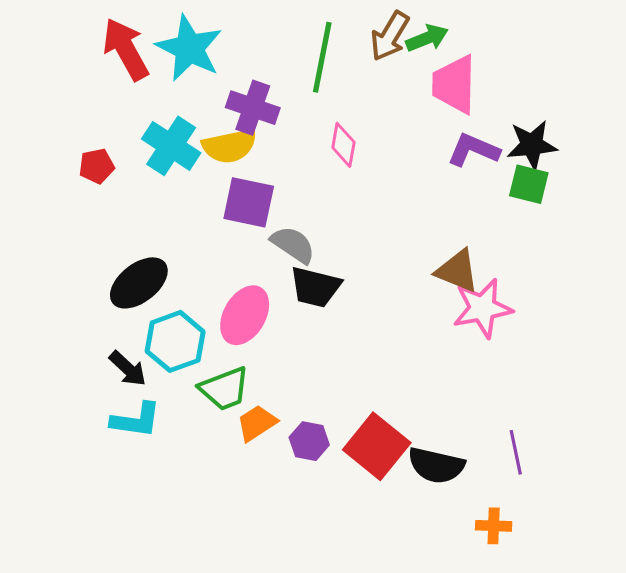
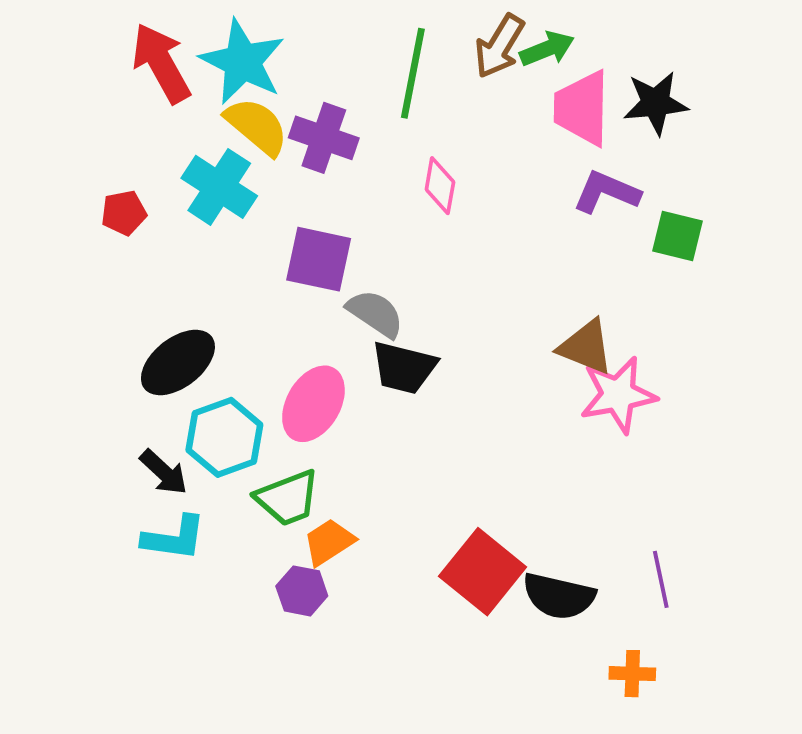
black star: (532, 145) -> (656, 103), moved
yellow semicircle: (230, 146) -> (257, 126), moved, turned -128
purple hexagon: (309, 441) -> (302, 591), moved

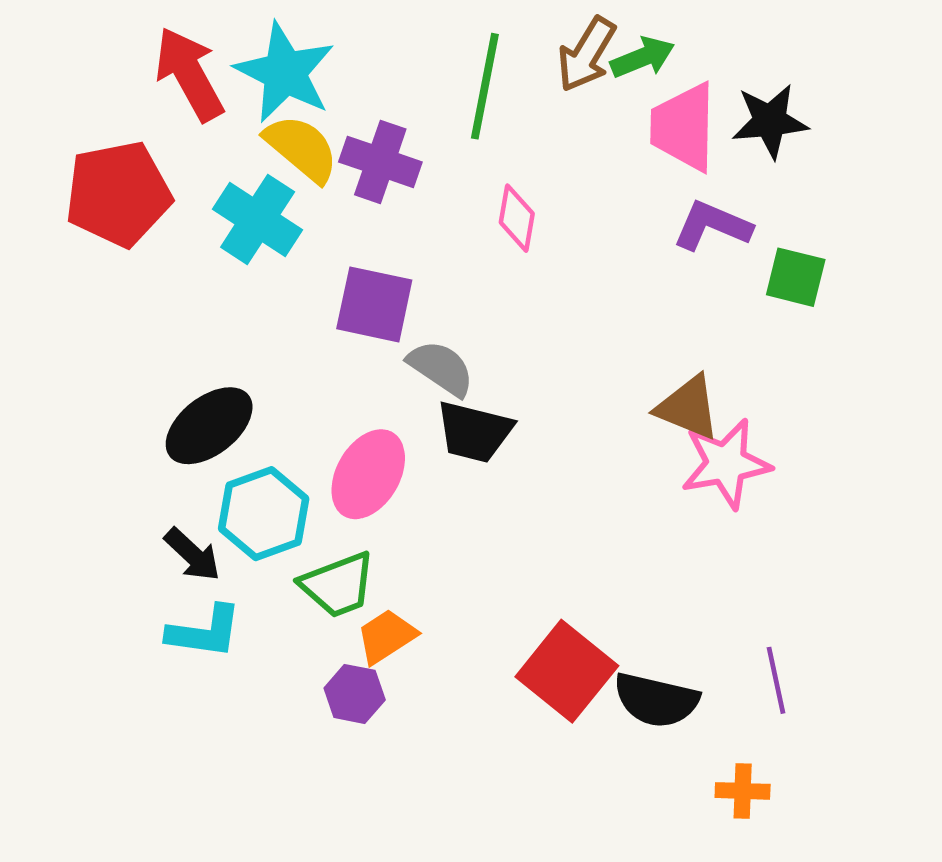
red pentagon: (124, 213) -> (118, 194), moved, size x2.0

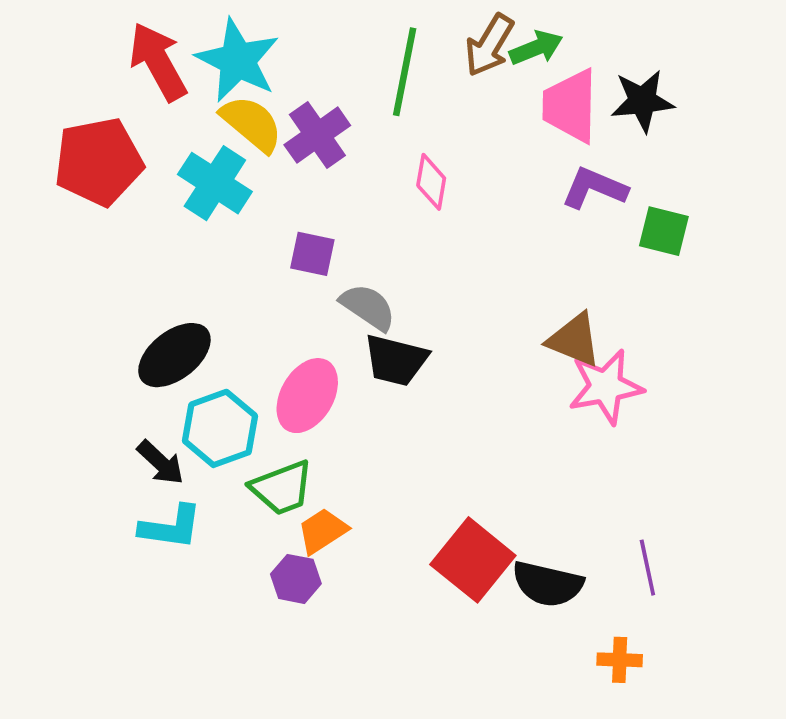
purple cross: (380, 162) -> (317, 135), turned 36
purple square: (374, 304) -> (312, 254), size x0.7

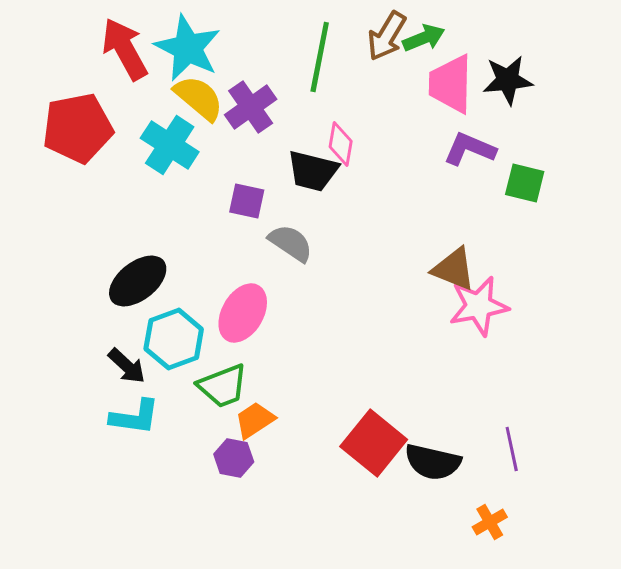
black trapezoid: (396, 360) -> (313, 171), moved
orange cross: (620, 660) -> (490, 522), turned -32

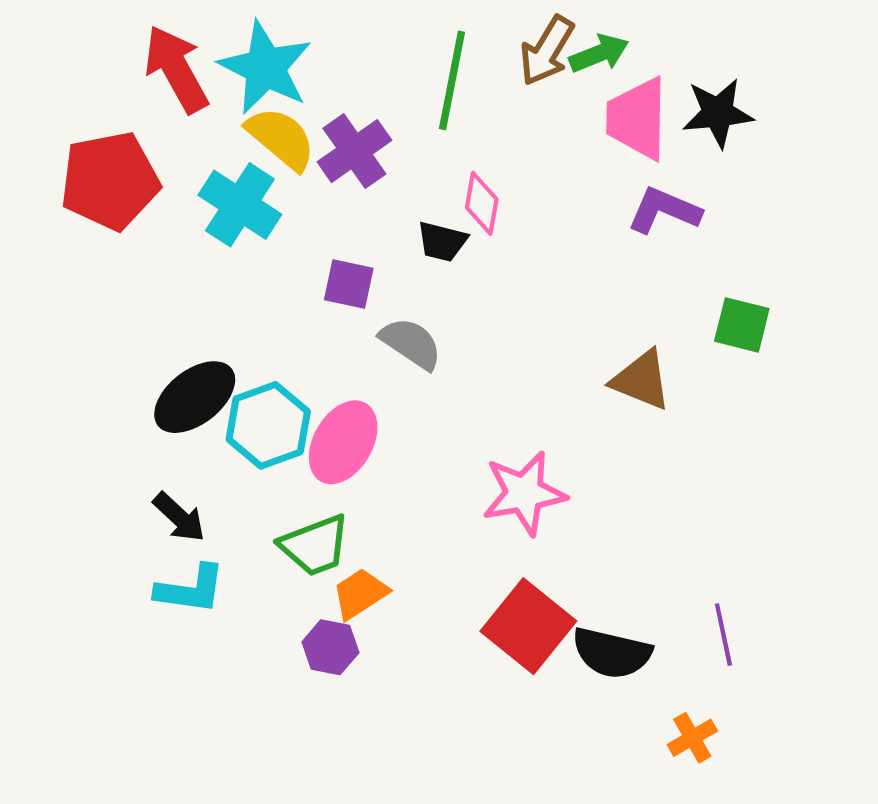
black trapezoid: (313, 171) -> (442, 242), size x0.7
green square: (525, 183) -> (742, 325), moved
pink star: (479, 306) -> (524, 493), moved
cyan hexagon: (174, 339) -> (268, 425), moved

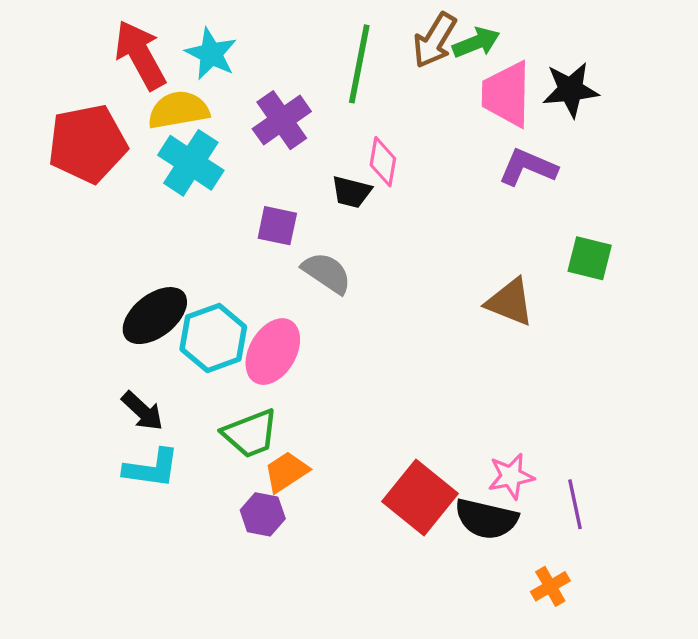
cyan star: (265, 68) -> (211, 54), size x0.7
yellow semicircle: (281, 138) -> (178, 110), moved, turned -50
pink star: (524, 493) -> (511, 476), moved, size x0.7

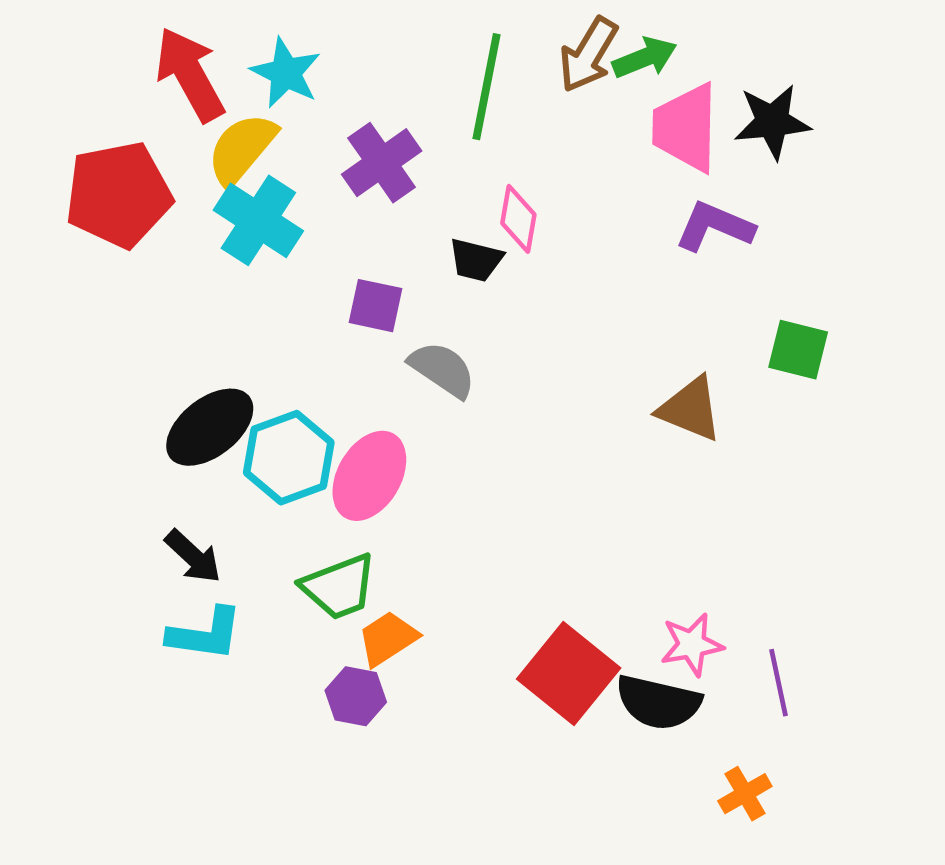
yellow semicircle: (178, 110) -> (242, 149), turned -40

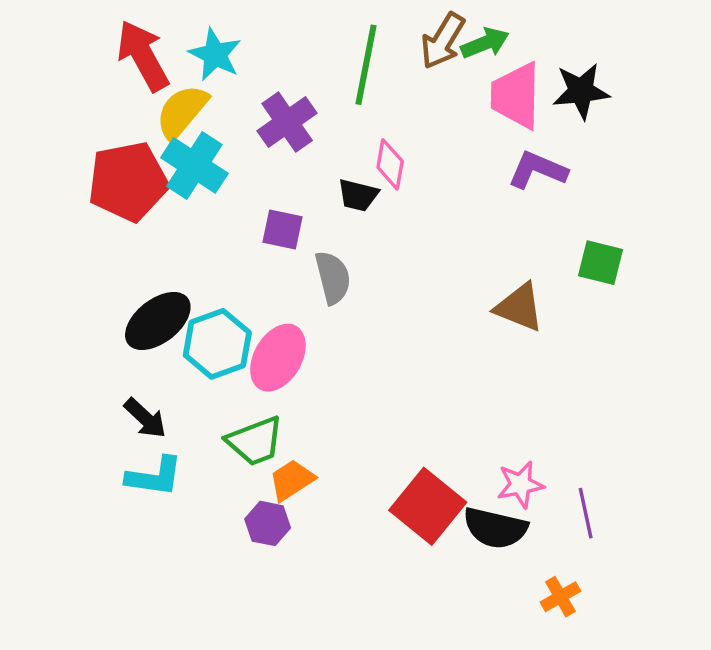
red pentagon: (119, 195) -> (128, 181), moved
gray semicircle: (442, 369) -> (333, 278), turned 42

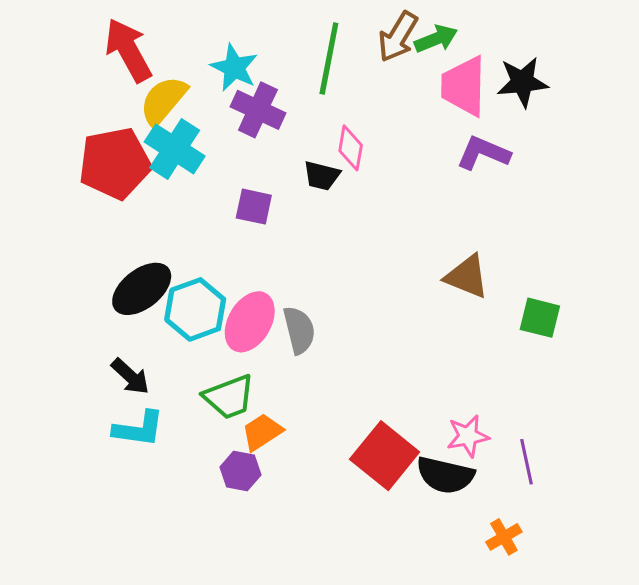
cyan star: (215, 54) -> (234, 68), moved
purple cross: (287, 122) -> (258, 110), turned -30
green square: (600, 263) -> (540, 318), moved
gray semicircle: (333, 278) -> (299, 330), moved

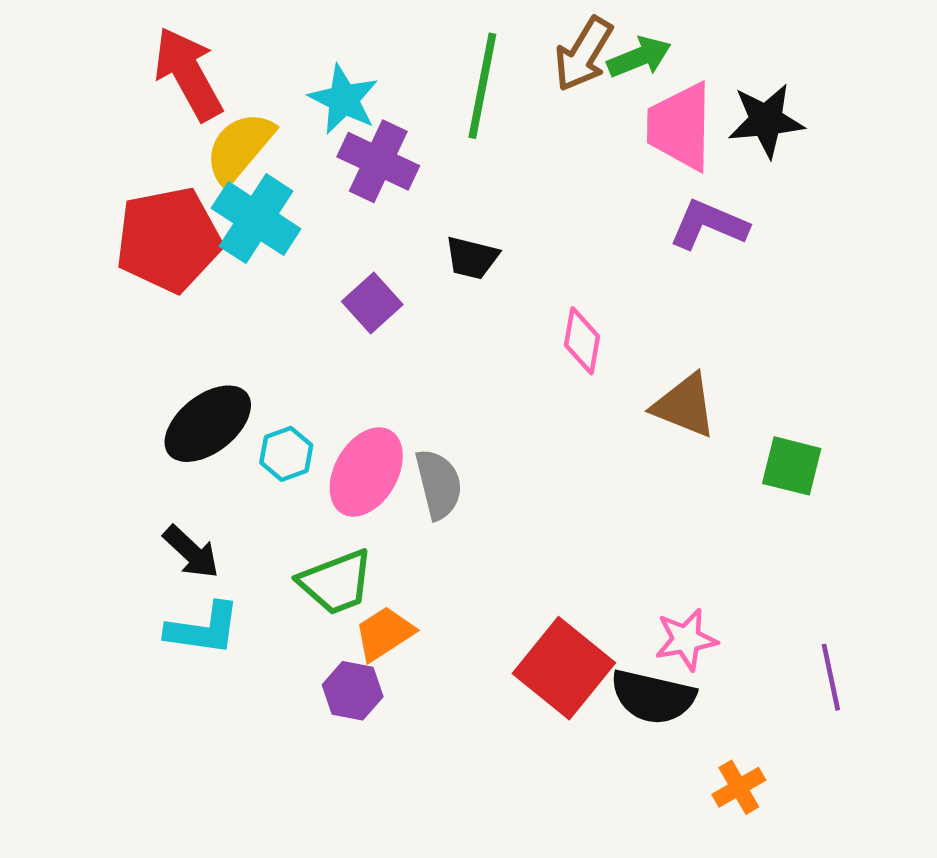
pink diamond: (351, 148) -> (582, 341), moved
purple square: (254, 207) -> (372, 303), turned 36
cyan hexagon: (195, 309) -> (286, 454), size x0.6
purple line: (527, 462) -> (831, 677), moved

